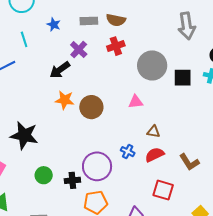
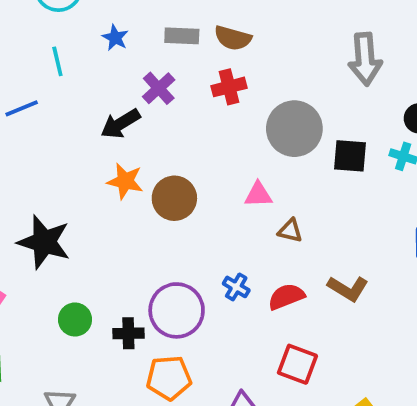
brown triangle: (153, 132) -> (290, 231), moved
brown L-shape: (189, 162) -> (348, 289), moved, turned -30

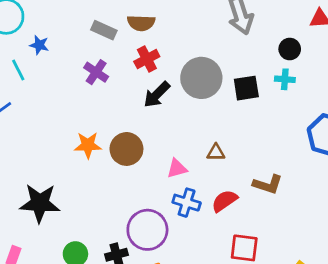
gray rectangle: (182, 36) -> (104, 30), turned 35
blue star: (115, 38) -> (39, 45), moved
black arrow: (120, 124) -> (157, 95), moved
pink triangle: (258, 195) -> (177, 168), moved
blue cross: (236, 287) -> (187, 203), size x1.4

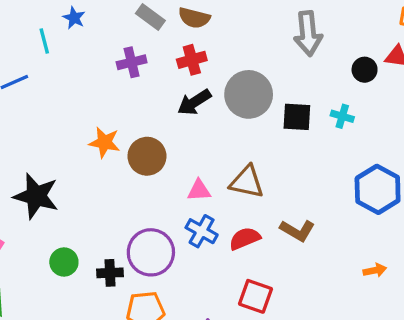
black circle: (290, 49) -> (365, 70), moved
purple cross: (96, 72) -> (132, 62), turned 30
brown triangle: (216, 152) -> (247, 182), size x1.6

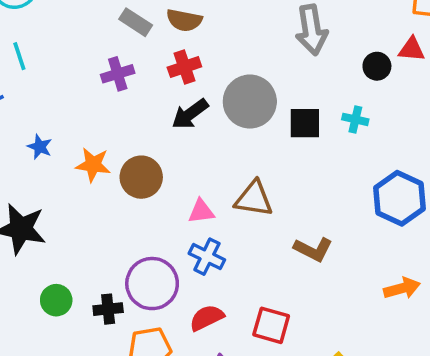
blue star: (74, 18) -> (40, 147), moved
red semicircle: (245, 239) -> (207, 318), moved
orange arrow: (375, 270) -> (402, 288), size x1.4

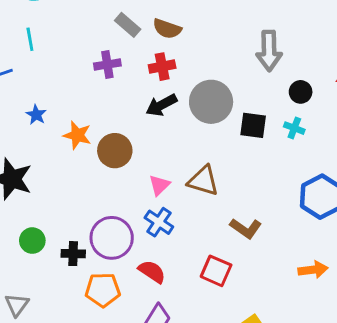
black circle: (377, 66) -> (301, 92), moved
pink triangle: (201, 211) -> (159, 185), turned -45
red semicircle: (207, 318) -> (152, 272), turned 52
red square: (271, 325) -> (216, 271), moved

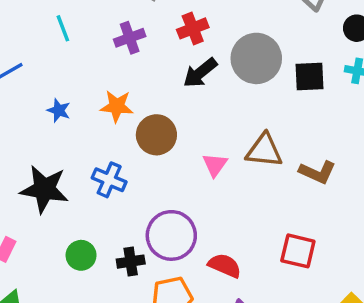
cyan line: (30, 39) -> (63, 28), moved
orange star: (77, 135) -> (117, 106), moved
blue cross: (159, 222) -> (109, 180), moved
brown L-shape: (246, 228) -> (317, 172), moved

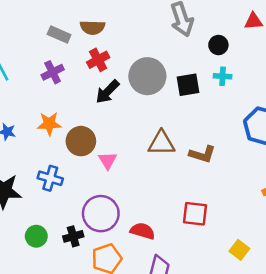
pink triangle: (215, 165) -> (108, 160), moved

